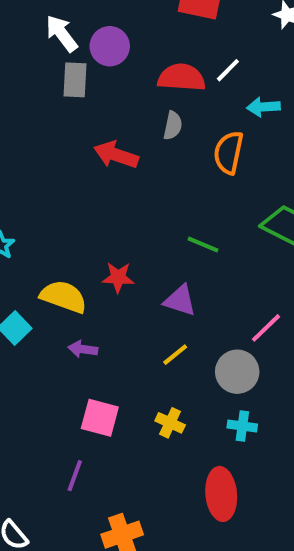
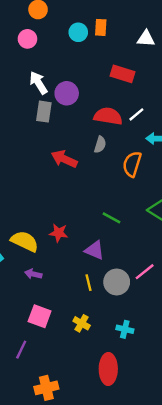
yellow line: (175, 355) -> (88, 283), turned -70
gray circle: (237, 372) -> (117, 282), moved

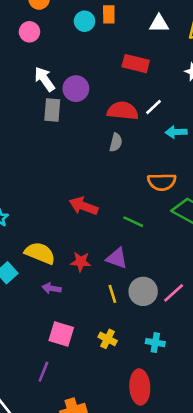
red arrow: (64, 159) -> (83, 206), moved
orange semicircle: (132, 164) -> (162, 182), moved, turned -105
red star: (59, 233) -> (81, 262), moved
pink line: (145, 272) -> (174, 293), moved

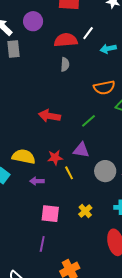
purple circle: (76, 89) -> (33, 21), moved
green line: (133, 222) -> (88, 121), turned -56
yellow line: (112, 294) -> (69, 173), moved
yellow cross: (108, 339) -> (85, 211), turned 32

